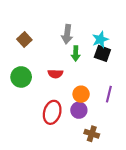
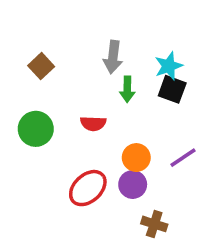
purple line: (109, 94) -> (183, 158), turned 42
red ellipse: (52, 112) -> (88, 188), turned 30

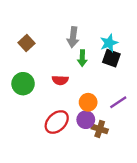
brown cross: (154, 224) -> (100, 129), moved

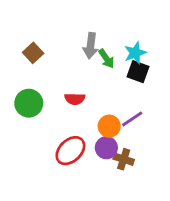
green arrow: (82, 58) -> (106, 59), moved, turned -35
purple line: (118, 102) -> (132, 119), moved

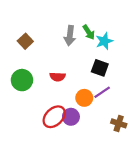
green arrow: (106, 59) -> (89, 32), moved
black square: (138, 72) -> (100, 68), moved
purple circle: (106, 148) -> (71, 117), moved
brown cross: (124, 159) -> (119, 123), moved

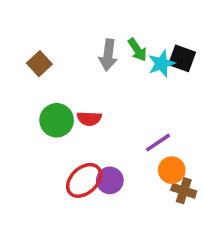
black square: (100, 68) -> (182, 58), moved
green circle: (22, 80) -> (57, 120), moved
orange circle: (84, 98) -> (172, 170), moved

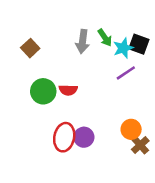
purple line: (158, 143) -> (126, 73), moved
red ellipse: (84, 180) -> (64, 137), turned -36
brown cross: (184, 191) -> (140, 145), turned 30

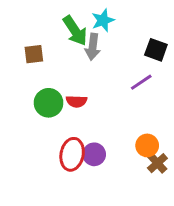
green arrow: (105, 38) -> (75, 31), moved, size x1.5
brown square: (30, 48) -> (34, 54), turned 36
cyan star: (123, 48) -> (103, 20), moved

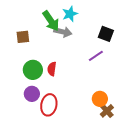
gray arrow: (93, 47) -> (63, 32), turned -84
red semicircle: (76, 101) -> (52, 69), turned 96
purple circle: (94, 154) -> (32, 94), moved

